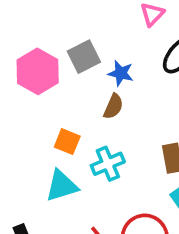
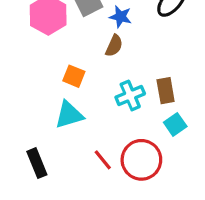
cyan cross: (108, 164) -> (130, 95), moved

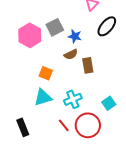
brown semicircle: (114, 46) -> (71, 54), turned 40
brown rectangle: (166, 91) -> (88, 65), moved
cyan cross: (130, 95) -> (73, 99), moved

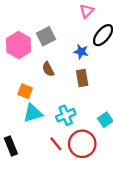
blue star: (75, 36) -> (81, 52), moved
brown semicircle: (71, 54) -> (48, 69), moved, turned 88
orange square: (46, 73) -> (25, 91), moved

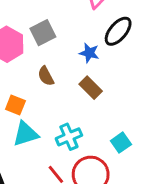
brown rectangle: (82, 78) -> (91, 88), turned -35

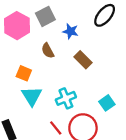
blue star: (89, 53) -> (70, 31), moved
cyan triangle: (26, 134) -> (32, 96), turned -45

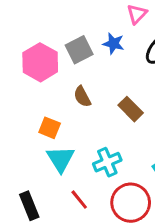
blue star: (70, 31) -> (113, 44), moved
red line: (56, 128) -> (79, 200), moved

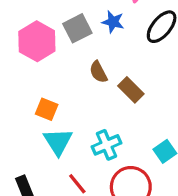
brown semicircle: (82, 97) -> (98, 72), moved

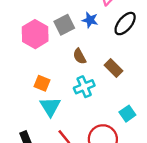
brown rectangle: (131, 90) -> (113, 68), moved
cyan cross: (106, 145) -> (84, 87), moved

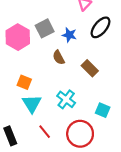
blue star: (90, 20) -> (69, 35), moved
cyan cross: (84, 87) -> (66, 99), moved, turned -30
cyan square: (127, 114) -> (103, 110), turned -32

